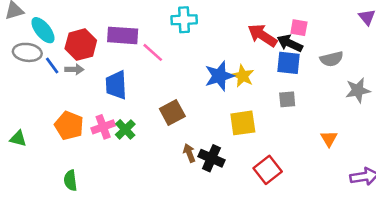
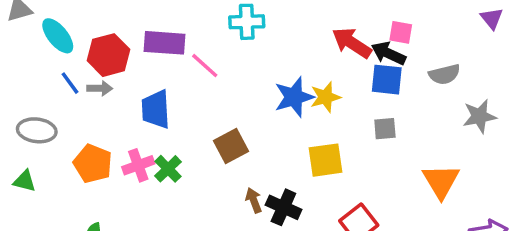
gray ellipse: (27, 52) -> (37, 130), moved
yellow star: (243, 76) -> (325, 97), turned 30
orange triangle: (329, 139) -> (441, 181), size x1.6

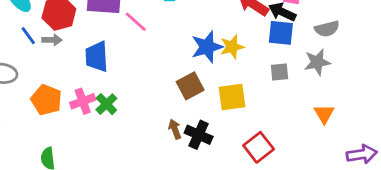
gray star: (479, 116) -> (317, 62), moved
brown square: (231, 146) -> (190, 86), moved
orange triangle: (441, 181) -> (324, 114), size x0.7

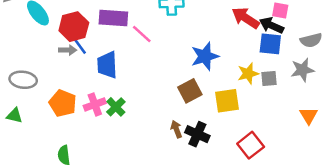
blue line: (28, 36) -> (80, 46), moved
yellow star: (232, 47) -> (248, 74), moved

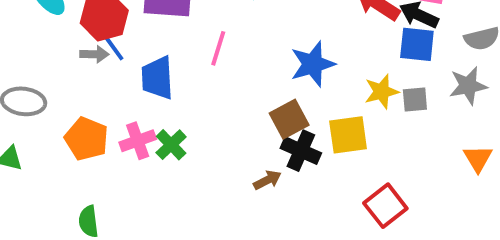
pink line: (142, 34) -> (218, 48), moved, turned 65
brown arrow: (176, 129) -> (267, 180), turned 84
black cross: (197, 134) -> (301, 151), moved

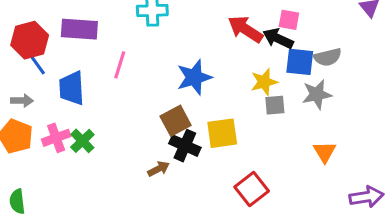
blue square: (417, 44) -> (300, 62), moved
gray arrow: (94, 54) -> (22, 101), moved
yellow star: (382, 92) -> (264, 82), moved

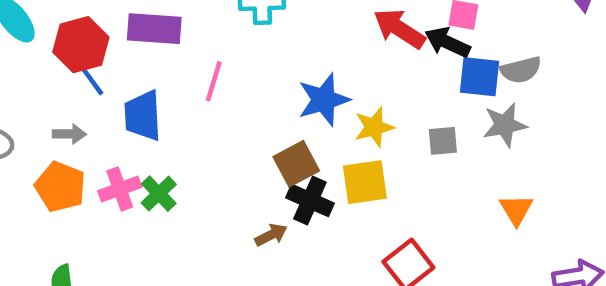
yellow star: (264, 82) -> (374, 127), moved

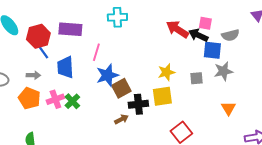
gray semicircle: (521, 70) -> (230, 35), moved
blue star: (324, 100) -> (107, 75), moved
brown square: (296, 164) -> (121, 88), moved
black cross: (310, 200) -> (138, 104), turned -30

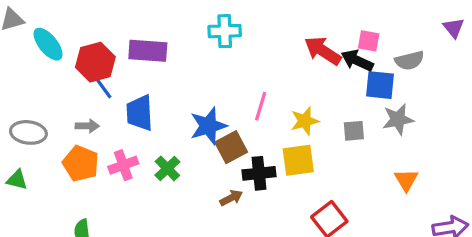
pink line: (96, 52) -> (261, 106), moved
green cross: (72, 101) -> (167, 168), moved

